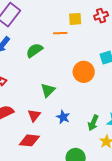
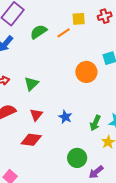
orange line: (60, 33) -> (64, 33), turned -32
green semicircle: (34, 50) -> (39, 32), moved
green triangle: (48, 90) -> (31, 84), moved

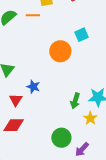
orange line: (64, 33) -> (33, 15), turned 40
blue star: (65, 117) -> (33, 87), moved

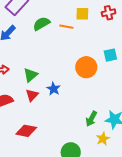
blue star: (33, 87) -> (54, 89), moved
red triangle: (16, 100) -> (32, 95), moved

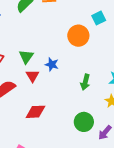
green arrow: (91, 119) -> (85, 82), moved

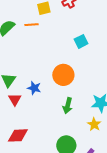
orange circle: (78, 36) -> (63, 75), moved

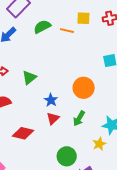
blue star: (34, 88) -> (51, 100), moved
red triangle: (15, 99) -> (53, 118), moved

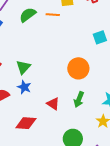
blue star: (51, 100) -> (24, 87), moved
red triangle: (53, 118) -> (53, 104), turned -32

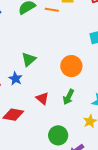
green triangle: (23, 67) -> (29, 59), moved

